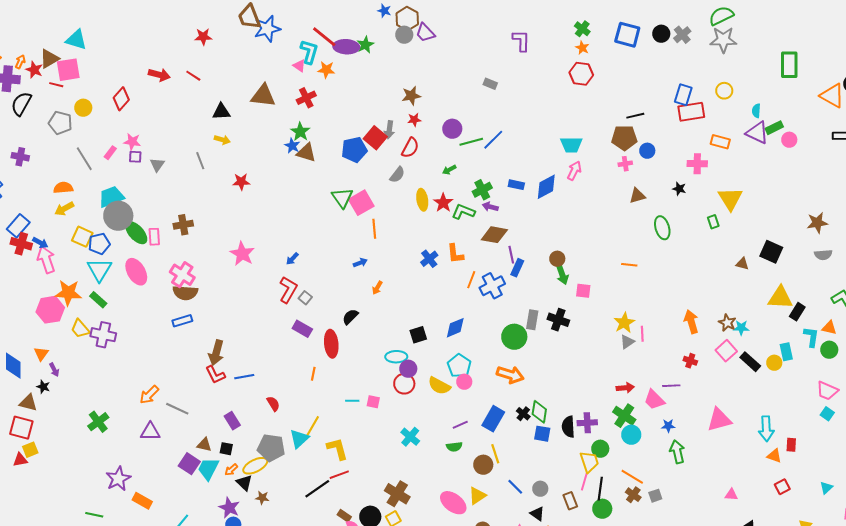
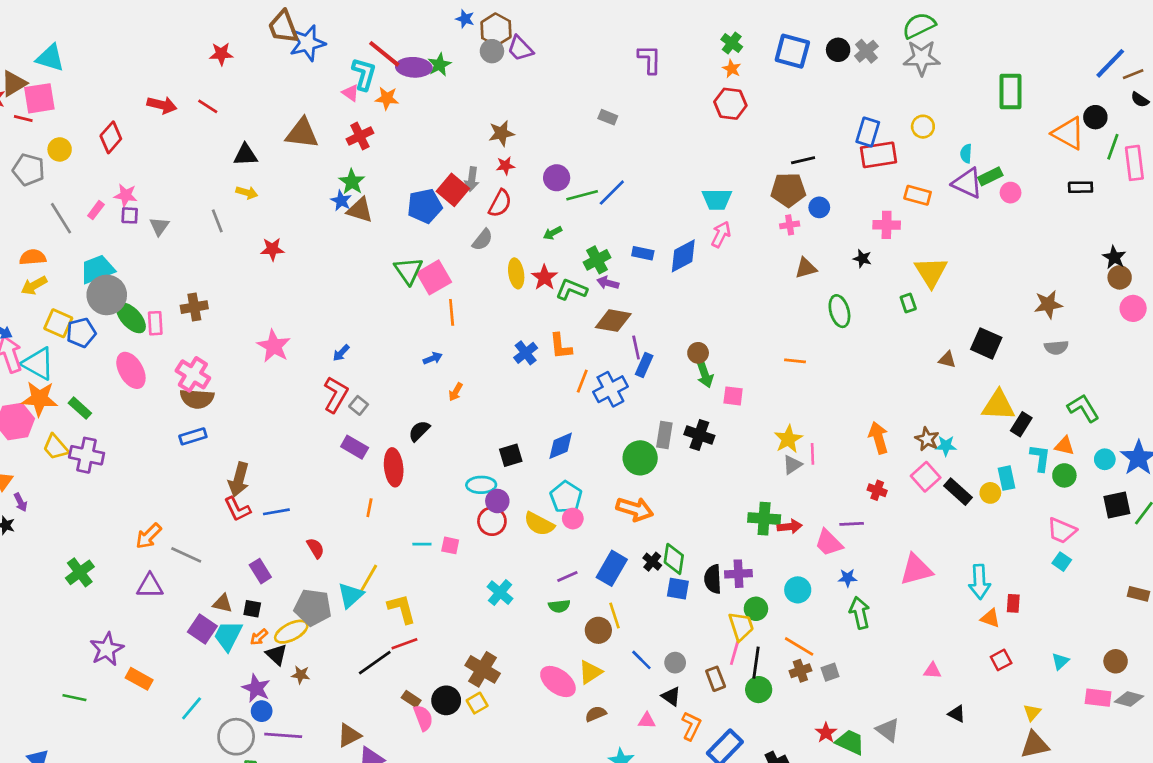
cyan triangle: (99, 270) -> (38, 364), moved, turned -32
green cross: (624, 416) -> (764, 519), moved, turned -30
brown cross: (633, 495) -> (800, 671), turned 35

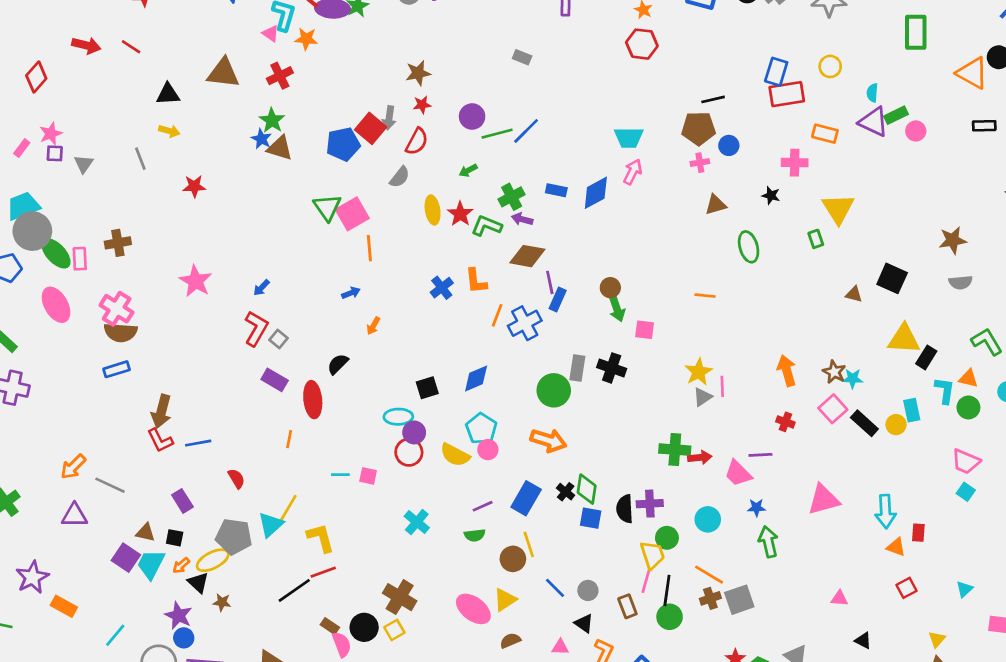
pink star: (126, 195) -> (51, 134), turned -30
gray square: (830, 672) -> (739, 600), size x1.6

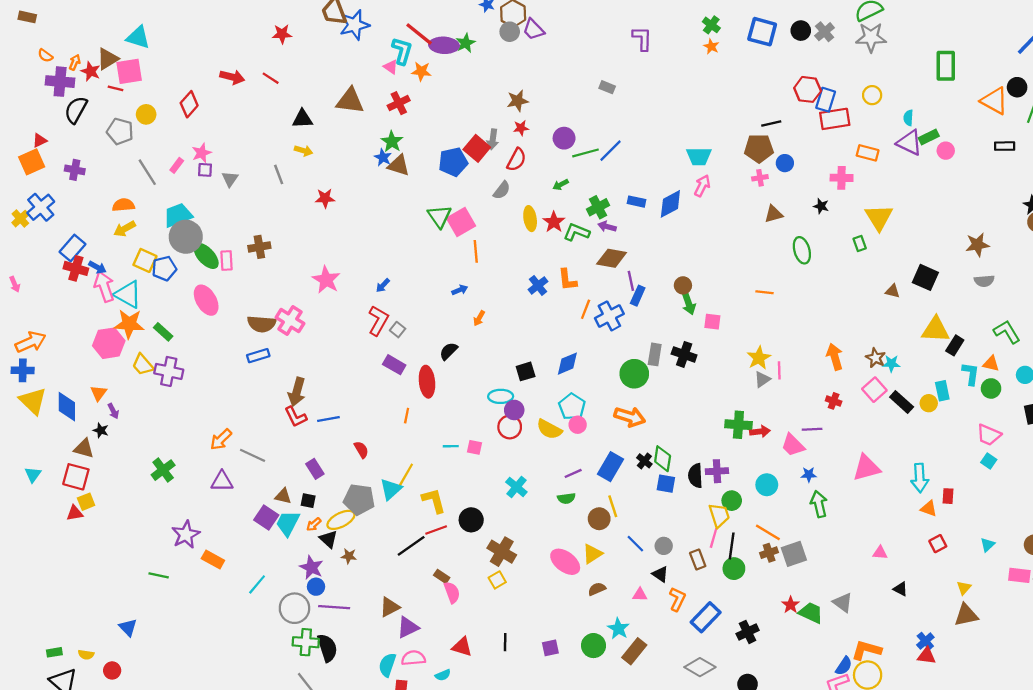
red hexagon: (642, 44) -> (808, 89), moved
pink cross: (117, 309) -> (290, 321), moved
black circle: (364, 627) -> (471, 520), moved

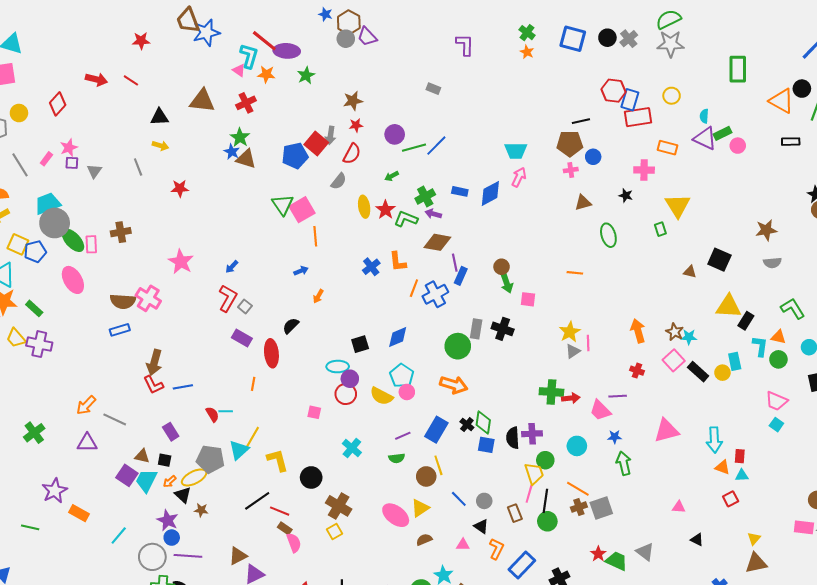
green star: (465, 43) -> (306, 75), moved
cyan line: (451, 446) -> (226, 411), moved
red line: (436, 530) -> (280, 511), moved, turned 42
cyan triangle: (988, 545) -> (742, 475), moved, turned 40

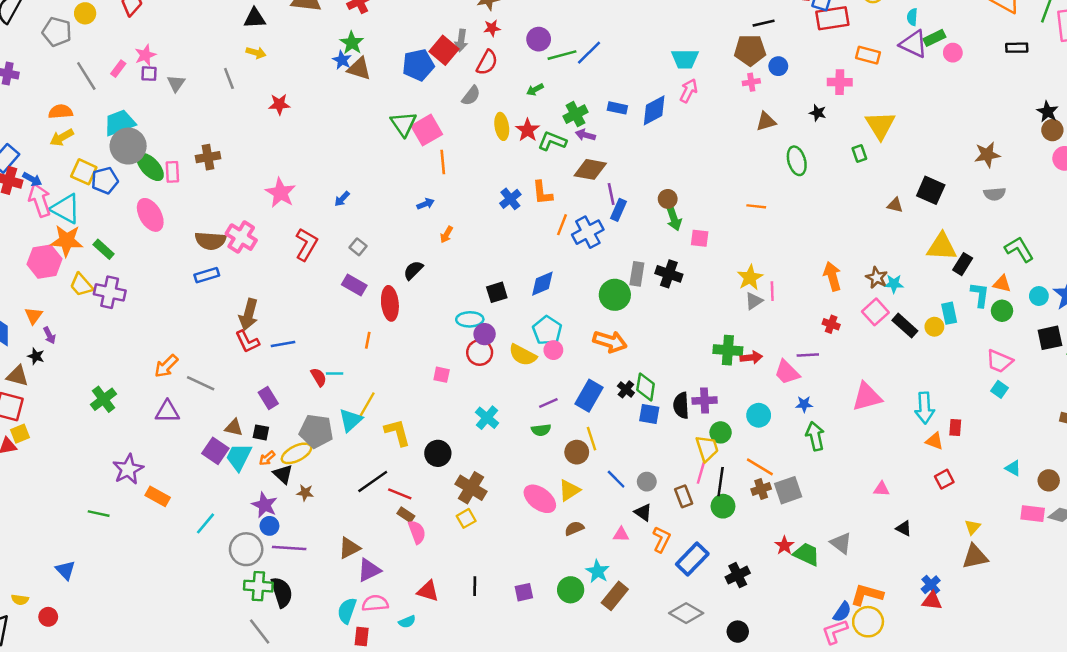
red L-shape: (228, 298) -> (306, 244), moved
cyan triangle: (742, 475) -> (1013, 468), moved, turned 32

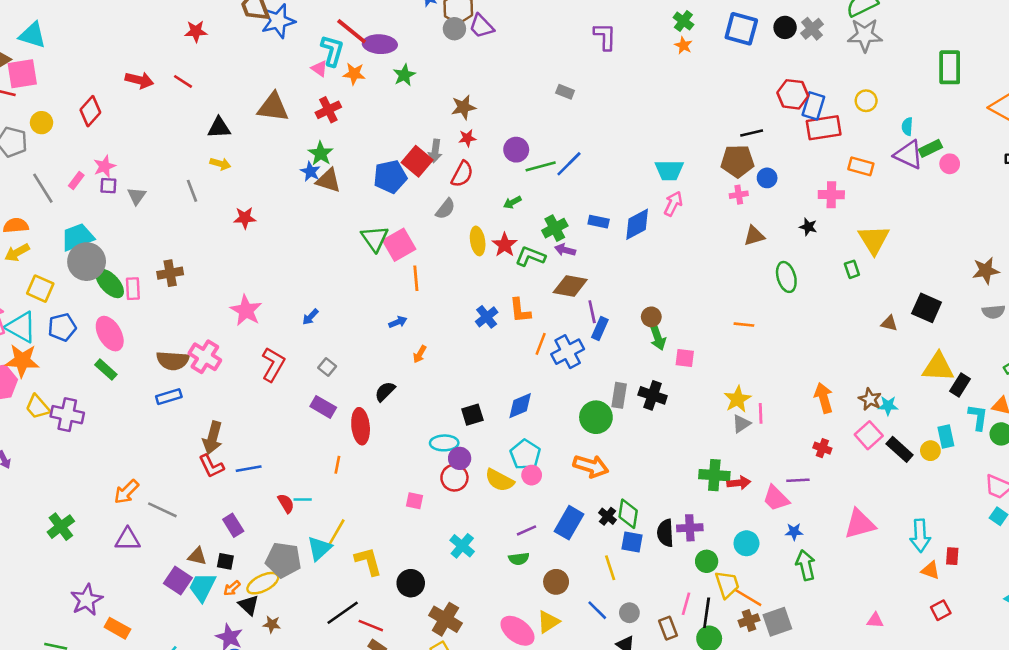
blue pentagon: (105, 180) -> (62, 327), moved
green rectangle: (104, 249) -> (106, 370), moved
yellow line: (591, 439) -> (610, 568), moved
yellow trapezoid: (707, 448) -> (727, 584), moved

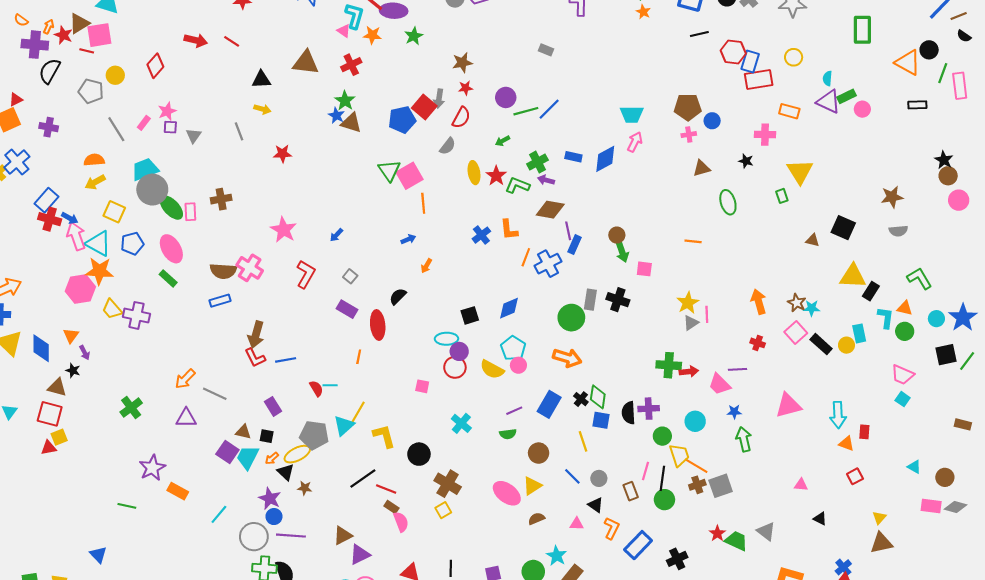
black line: (752, 133) -> (699, 34), moved

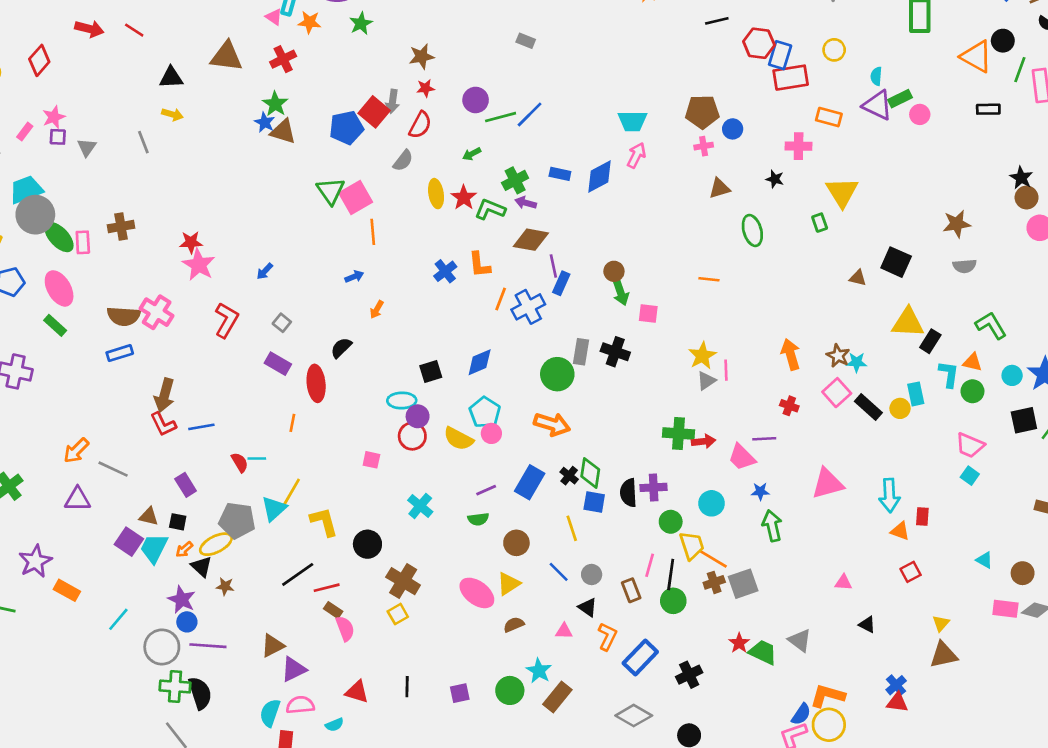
red star: (282, 154) -> (191, 242), moved
red line: (386, 489) -> (327, 588), turned -36

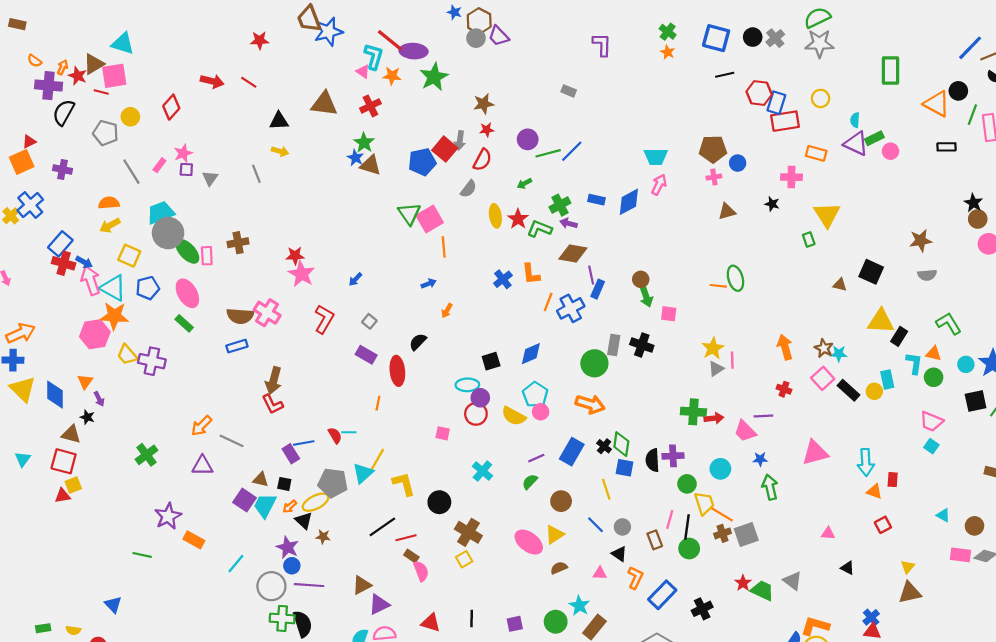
green star: (361, 24) -> (434, 77), size x1.5
green ellipse: (752, 230) -> (735, 278), moved
blue line: (201, 427) -> (304, 443), moved
green semicircle: (478, 519) -> (530, 482), turned 140

